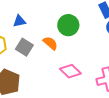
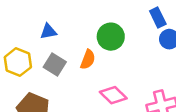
orange semicircle: (50, 43) -> (88, 59), turned 70

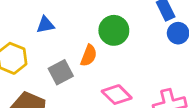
gray square: (55, 65) -> (61, 72), moved, turned 30

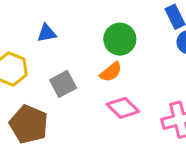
orange semicircle: (89, 55) -> (111, 72), moved, turned 30

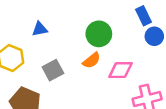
pink diamond: (123, 108) -> (121, 70), moved, turned -45

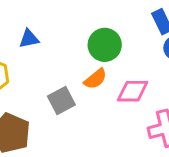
gray square: (53, 70) -> (61, 101), moved

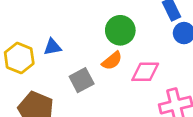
blue triangle: (29, 39) -> (52, 47), moved

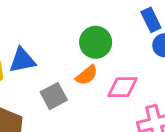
blue triangle: (52, 47) -> (22, 60), size x1.4

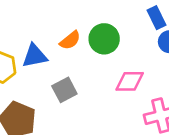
orange semicircle: (87, 75) -> (70, 40), moved

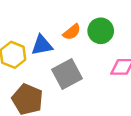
gray square: (64, 90) -> (67, 74), size x1.4

